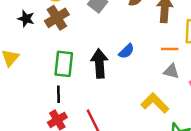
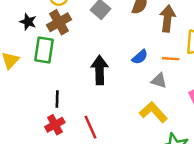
blue semicircle: (126, 51) -> (140, 57), moved
green rectangle: (64, 64) -> (44, 50), moved
gray triangle: (171, 71) -> (159, 81), moved

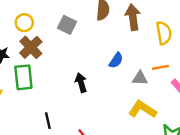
orange line: (171, 59) -> (161, 67), moved
black arrow: (100, 70) -> (81, 83), size x0.7

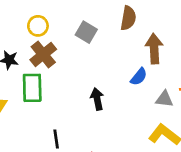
brown arrow: (133, 17) -> (154, 49), moved

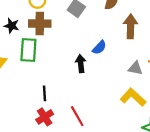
brown cross: (43, 54) -> (40, 24), turned 35
blue semicircle: (139, 77) -> (99, 48), moved

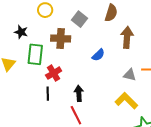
brown cross: (40, 24) -> (61, 39), moved
black arrow: (81, 64) -> (79, 93), moved
red cross: (45, 117) -> (54, 73), moved

